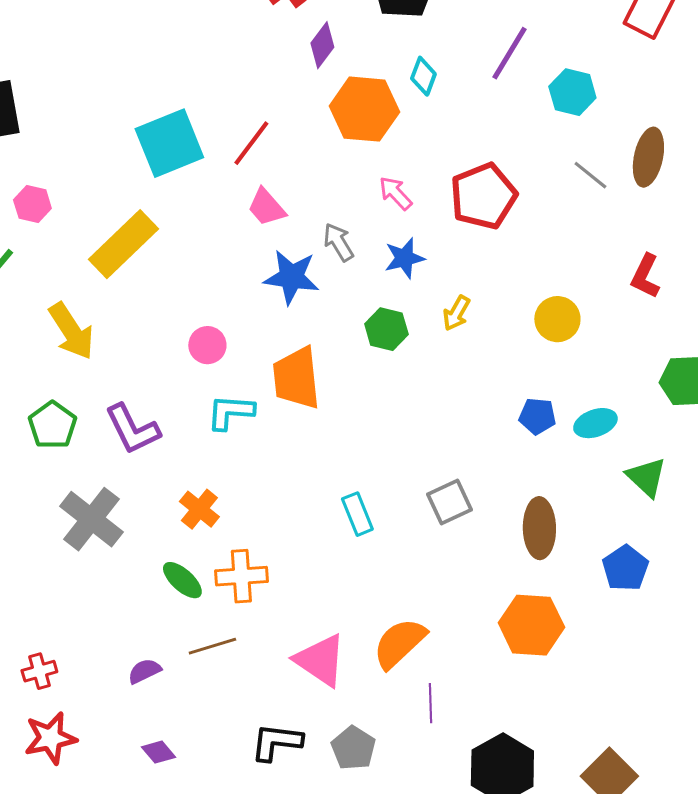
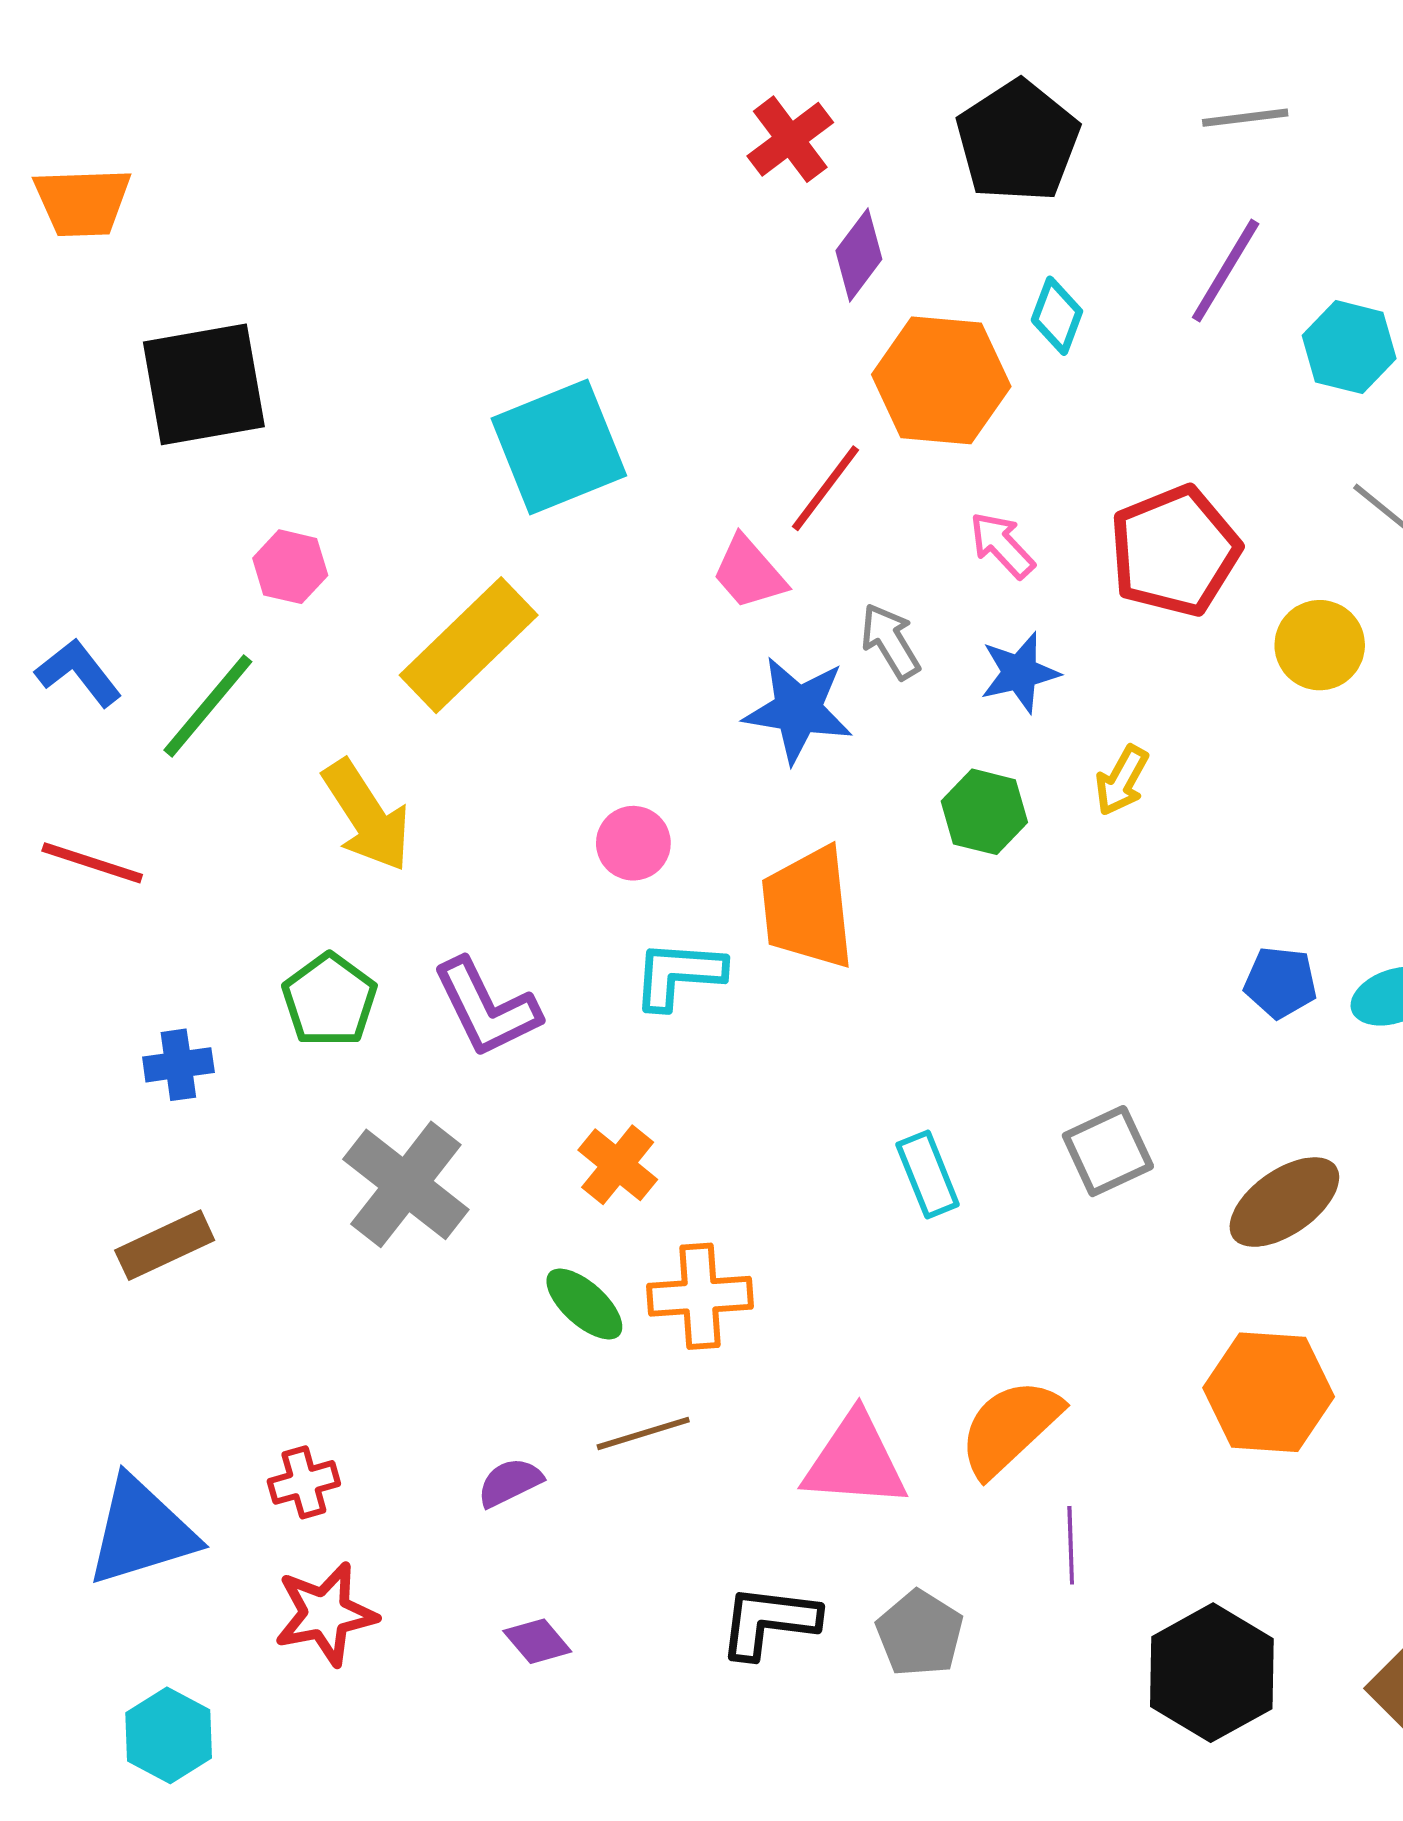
red line: (251, 143) -> (826, 488), moved
yellow circle: (557, 319) -> (1320, 645), moved
brown ellipse: (539, 528) -> (1284, 1202), turned 56
pink triangle: (320, 660) -> (855, 1461), turned -30

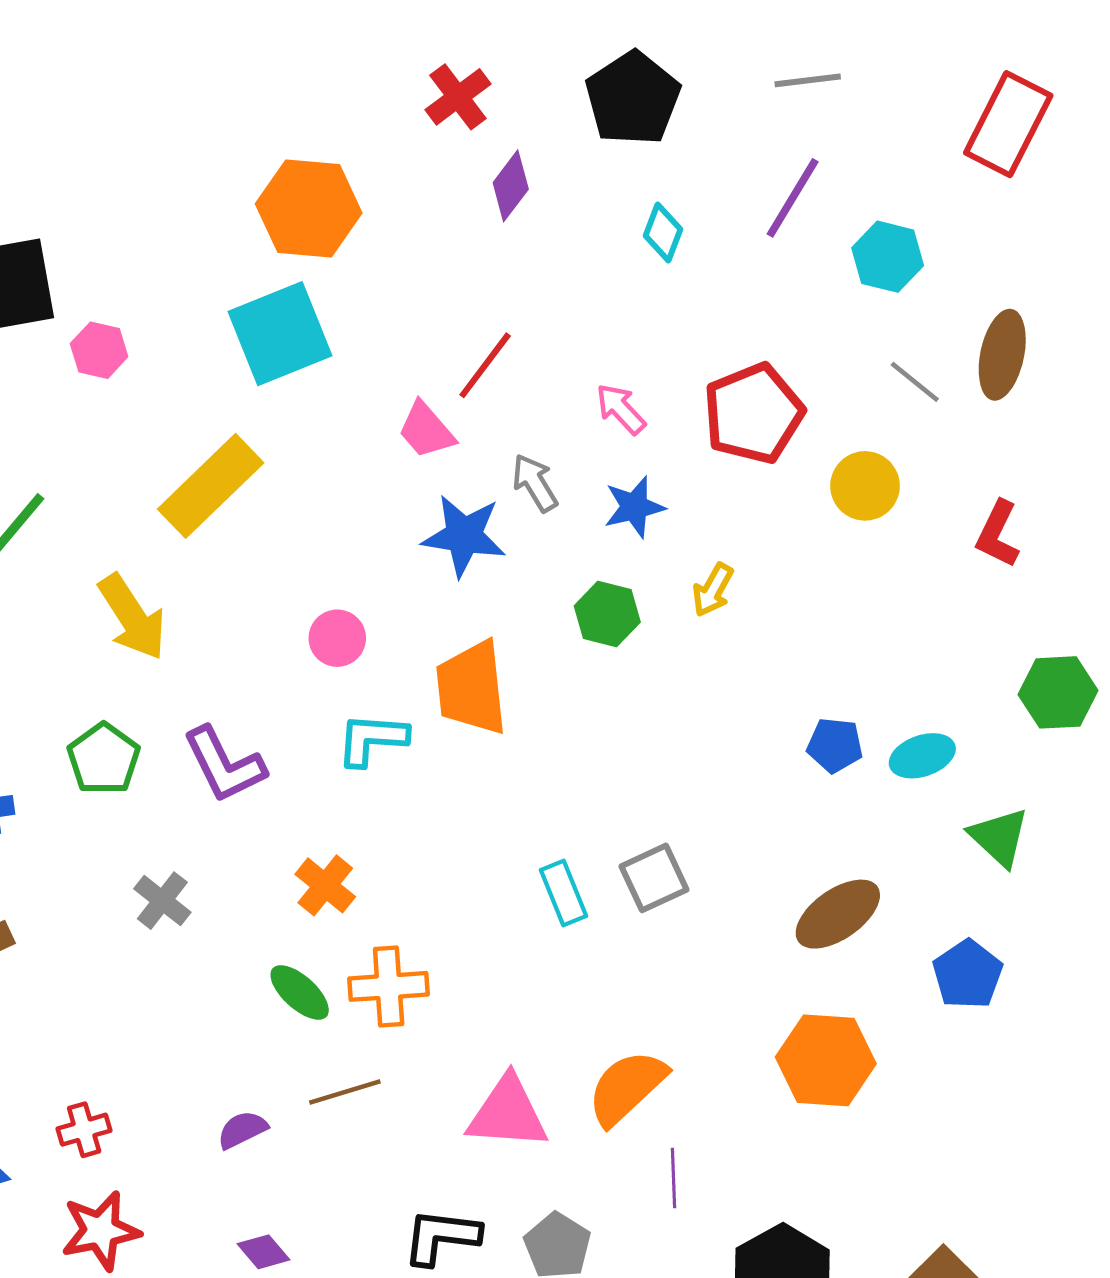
orange hexagon: (941, 380) -> (309, 208), moved
pink hexagon: (290, 567) -> (99, 350), moved
gray square: (1108, 1151) -> (654, 878), moved
gray cross: (406, 1184) -> (162, 901), size x0.6

